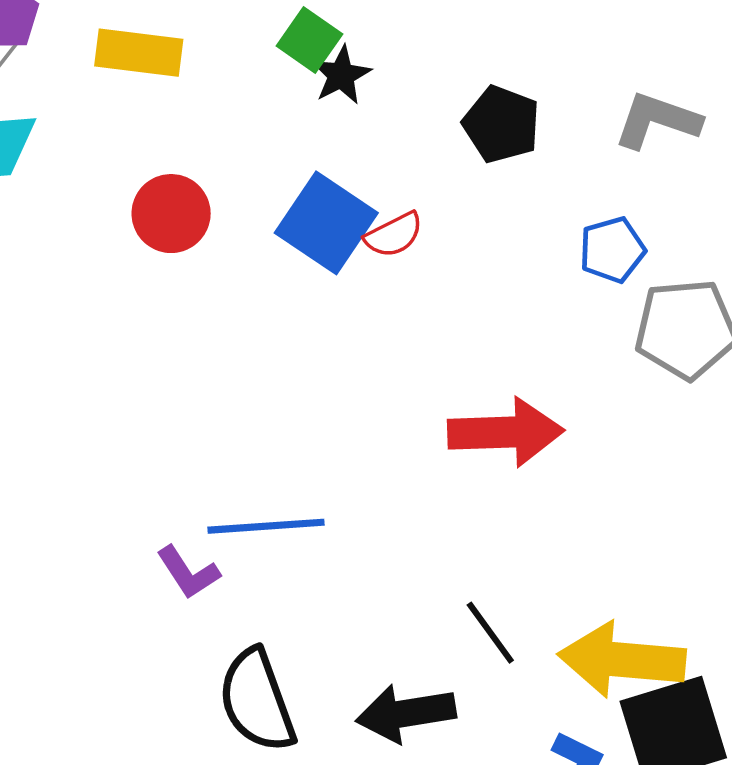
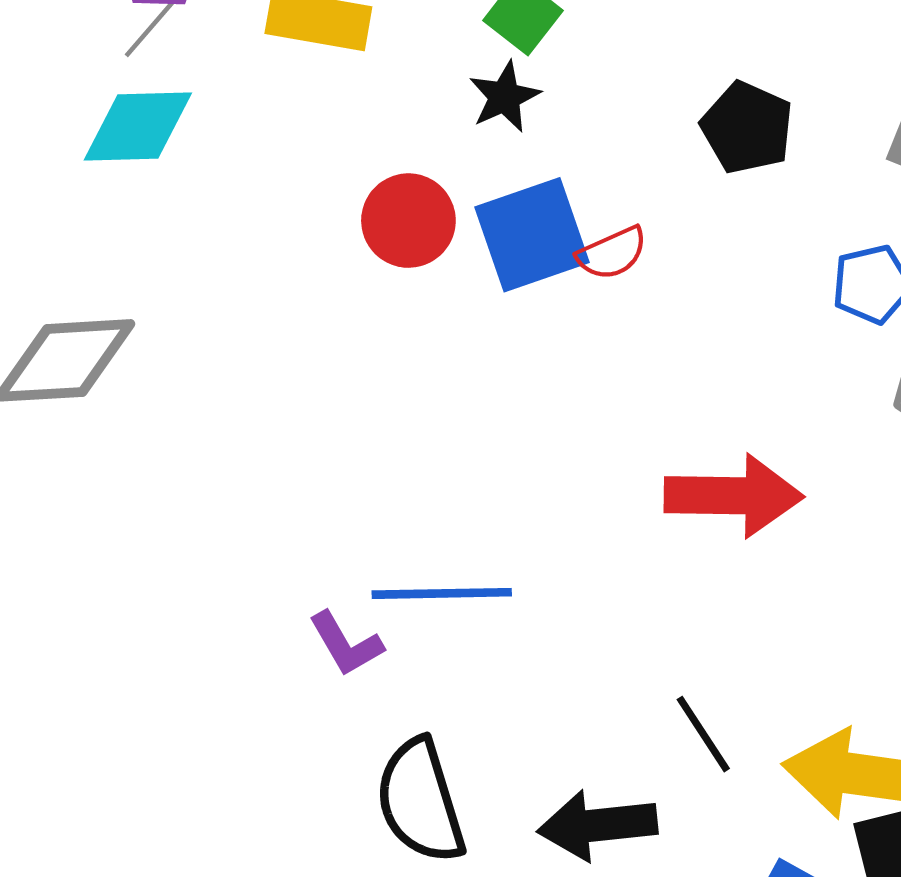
black star: (341, 75) -> (505, 97), moved
red circle: (171, 214) -> (408, 221), moved
blue square: (326, 223) -> (532, 235), turned 34

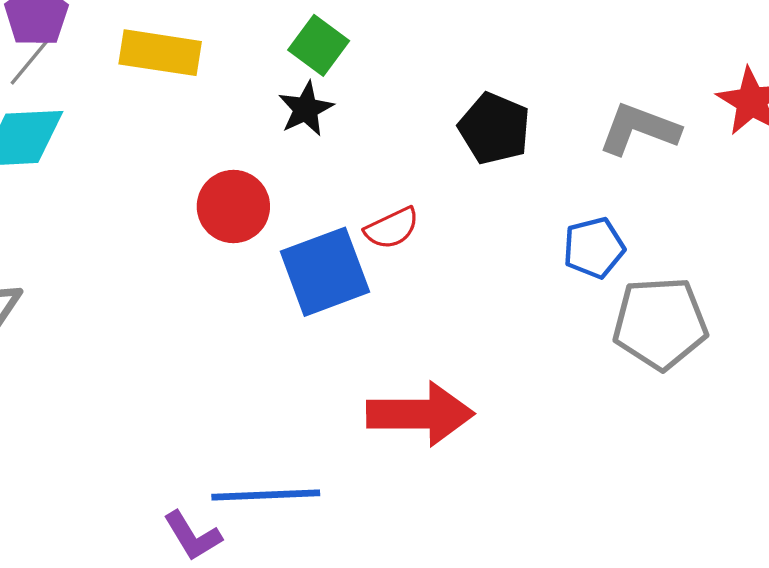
blue square: (532, 235) -> (325, 272), moved
red arrow: (734, 496) -> (420, 414), moved

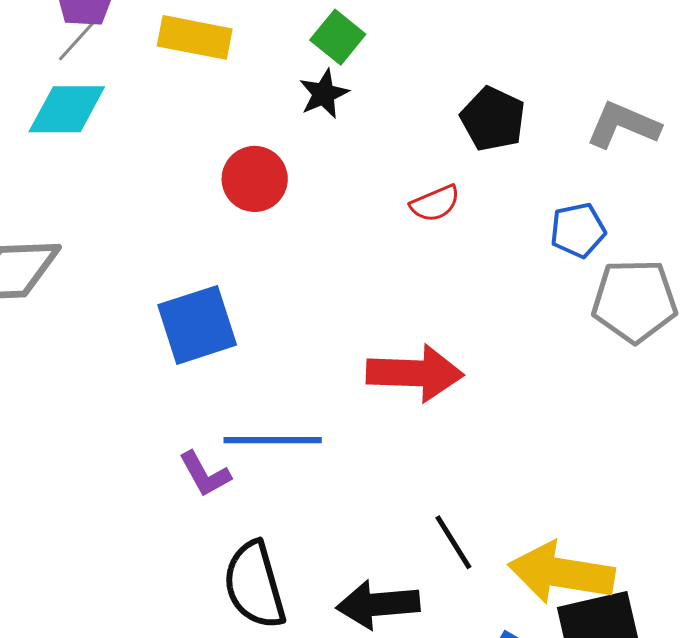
red semicircle: (392, 228) -> (435, 203), moved
blue square: (325, 272) -> (197, 325), moved

